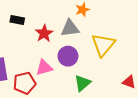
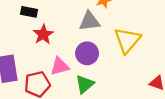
red star: (44, 33) -> (43, 34), moved
green triangle: (82, 83) -> (85, 84), moved

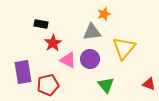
pink triangle: (60, 66) -> (68, 60), moved, turned 42
green triangle: (85, 84) -> (106, 85), moved, turned -30

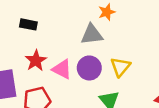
red star: (53, 43) -> (36, 61), moved
yellow triangle: (124, 48) -> (120, 67), moved, size x0.7

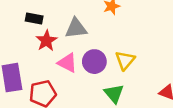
gray triangle: (92, 34) -> (76, 28), moved
red star: (36, 61) -> (46, 41), moved

